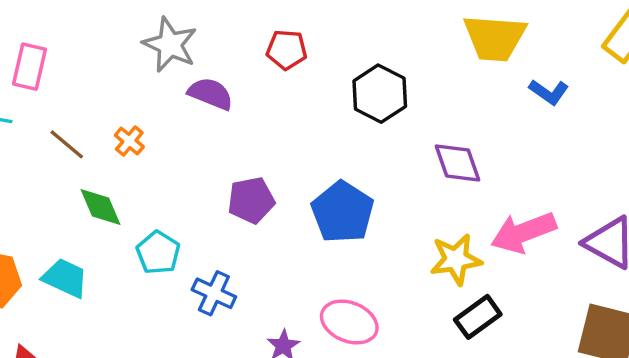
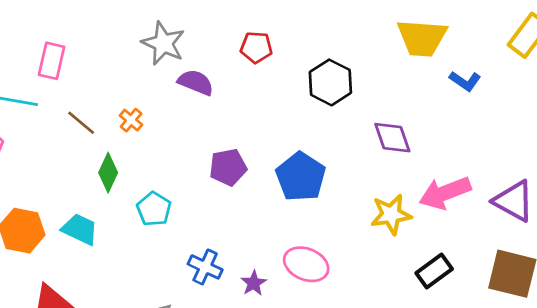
green diamond: (101, 207) -> (108, 173), turned 48
blue cross: (214, 293) -> (205, 267), moved
black rectangle: (478, 317) -> (434, 271), moved

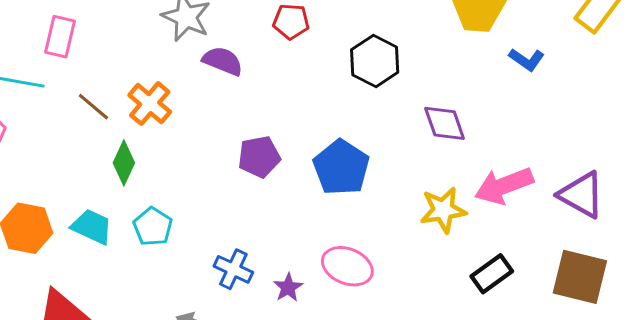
orange cross: (131, 120) -> (150, 104), size x1.6
cyan pentagon: (154, 209) -> (153, 227), moved

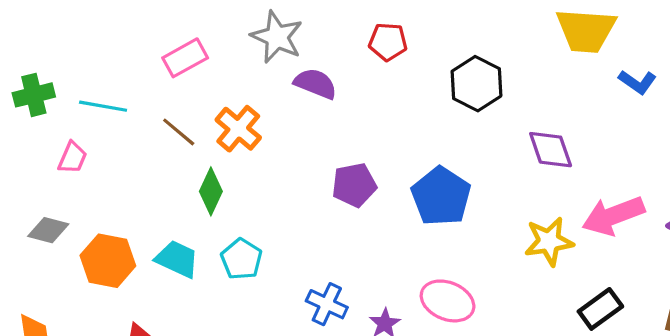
pink rectangle: (60, 37) -> (185, 58), moved, turned 48

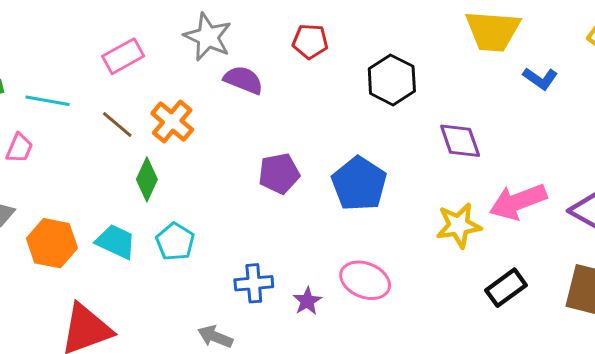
blue cross: (327, 304) -> (254, 283), turned -30

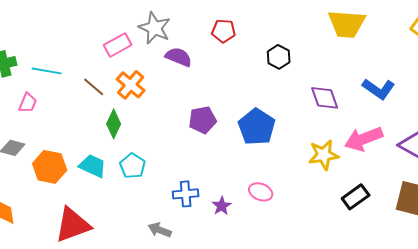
pink rectangle: (123, 56) -> (118, 45), moved
blue L-shape: (540, 78) -> (379, 89), moved, size x1.4
black hexagon: (392, 80) -> (279, 57), size x0.7
pink ellipse: (365, 280) -> (261, 192), size x0.7

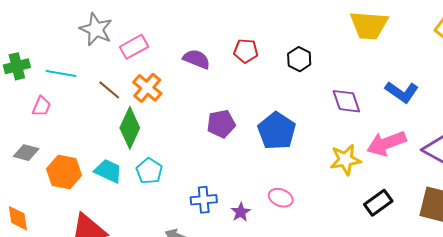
gray star: (155, 28) -> (96, 29), moved
red pentagon: (224, 31) -> (246, 51), moved
green diamond: (114, 124) -> (130, 128), size x1.4

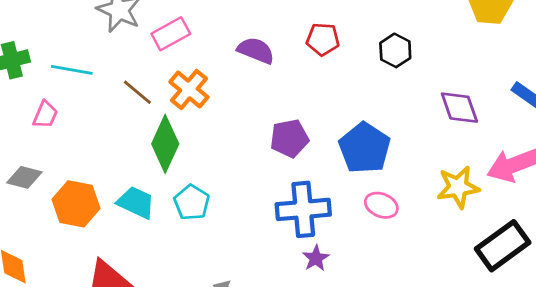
pink ellipse: (281, 198) -> (381, 205), moved
blue cross: (204, 200) -> (303, 209), moved, size x1.5
black rectangle: (378, 203) -> (503, 246), size x1.4

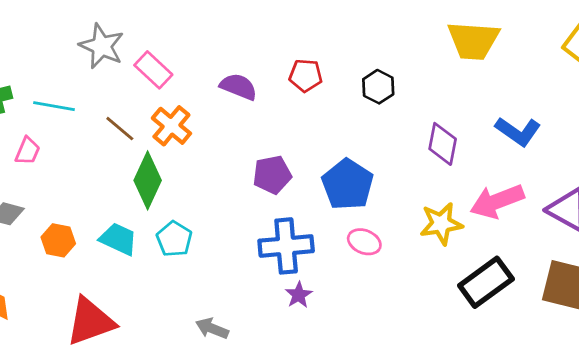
pink rectangle: (171, 34) -> (153, 70), turned 72
purple diamond: (459, 108) -> (443, 144), turned 30
orange hexagon: (76, 204) -> (58, 240), size x0.7

